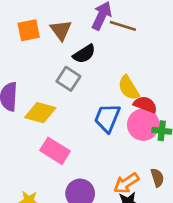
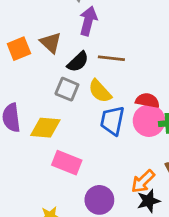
brown line: (123, 26) -> (111, 58), moved
yellow semicircle: (129, 88) -> (100, 91), moved

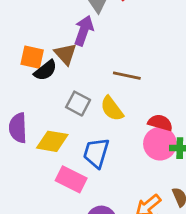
purple arrow: (88, 21) -> (84, 31), moved
orange square: (19, 49) -> (32, 57), turned 30
black semicircle: (78, 62) -> (45, 70), moved
blue trapezoid: (112, 121) -> (96, 153), moved

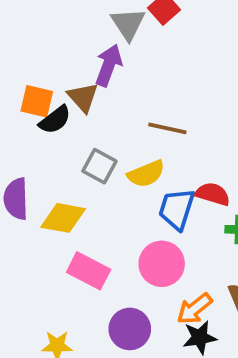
yellow semicircle: (112, 109) -> (146, 174), turned -76
pink circle: (160, 144) -> (162, 264), moved
blue trapezoid: (96, 153) -> (177, 209), moved

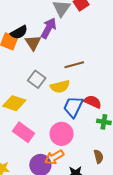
black semicircle: (55, 120) -> (19, 32), moved
brown line: (167, 128) -> (74, 65), turned -36
orange arrow: (195, 309) -> (54, 157), moved

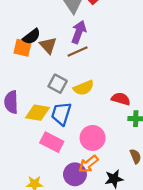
purple arrow: (49, 28) -> (79, 32), moved
brown line: (74, 65) -> (78, 51), moved
blue trapezoid: (73, 107) -> (61, 114), moved

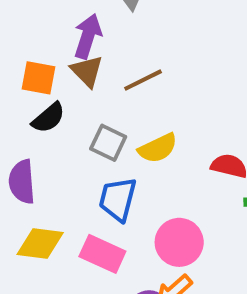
purple arrow: (79, 32) -> (88, 36), moved
black semicircle: (32, 36) -> (48, 118), moved
yellow diamond: (37, 113) -> (40, 243), moved

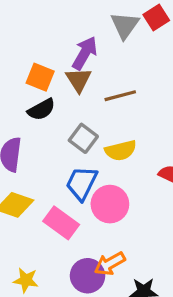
pink circle: (179, 242) -> (110, 204), moved

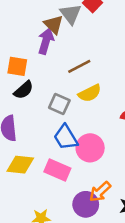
brown triangle: (79, 80) -> (54, 24), moved
yellow semicircle: (121, 150) -> (90, 93), moved
blue trapezoid: (82, 183) -> (66, 137), turned -44

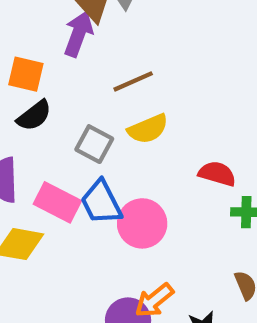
pink rectangle: (57, 170) -> (57, 202), moved

